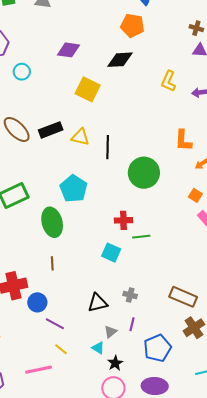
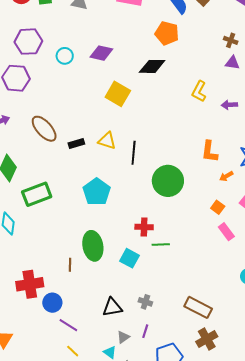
cyan circle: (22, 72) -> (65, 56), moved
black rectangle: (51, 130) -> (76, 143), moved, size x0.7
green ellipse: (52, 222) -> (93, 246), moved

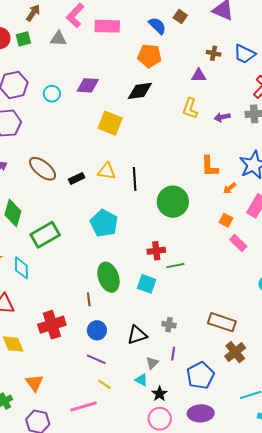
purple triangle: (232, 63) -> (199, 75), moved
blue circle: (52, 303) -> (97, 330), moved

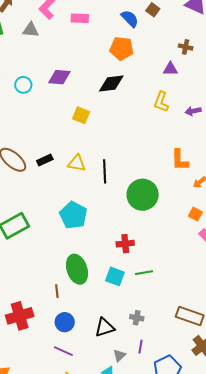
pink rectangle: (107, 26) -> (80, 18), size x0.7
yellow square: (110, 123) -> (81, 115), size x0.7
black rectangle: (77, 178) -> (45, 160), moved
green line: (175, 266) -> (144, 273), moved

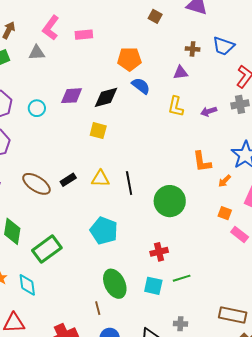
blue semicircle: (130, 19) -> (141, 86), moved
black diamond: (111, 83) -> (106, 97), moved

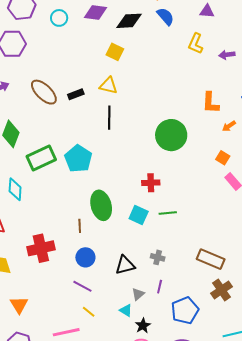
yellow triangle: (100, 179) -> (108, 86), moved
black line: (129, 183) -> (109, 118), moved
cyan pentagon: (104, 231) -> (78, 159), moved

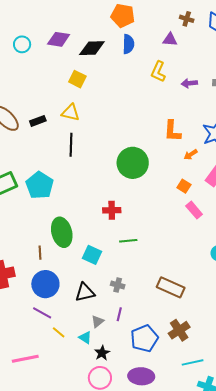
blue semicircle: (165, 16) -> (128, 44), turned 42
cyan square: (139, 215) -> (92, 255), moved
blue circle: (85, 257) -> (45, 284), size x1.4
brown cross: (222, 290) -> (179, 330), moved
yellow line: (89, 312) -> (59, 332), moved

